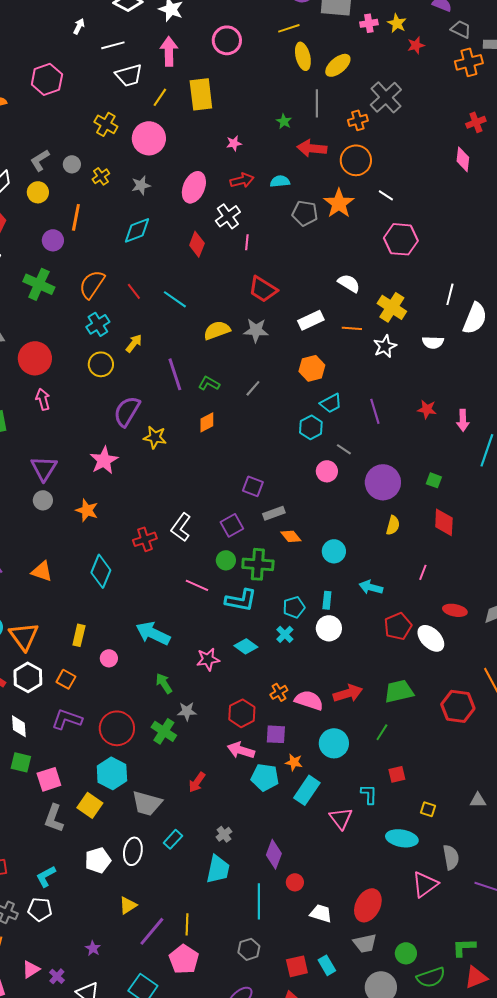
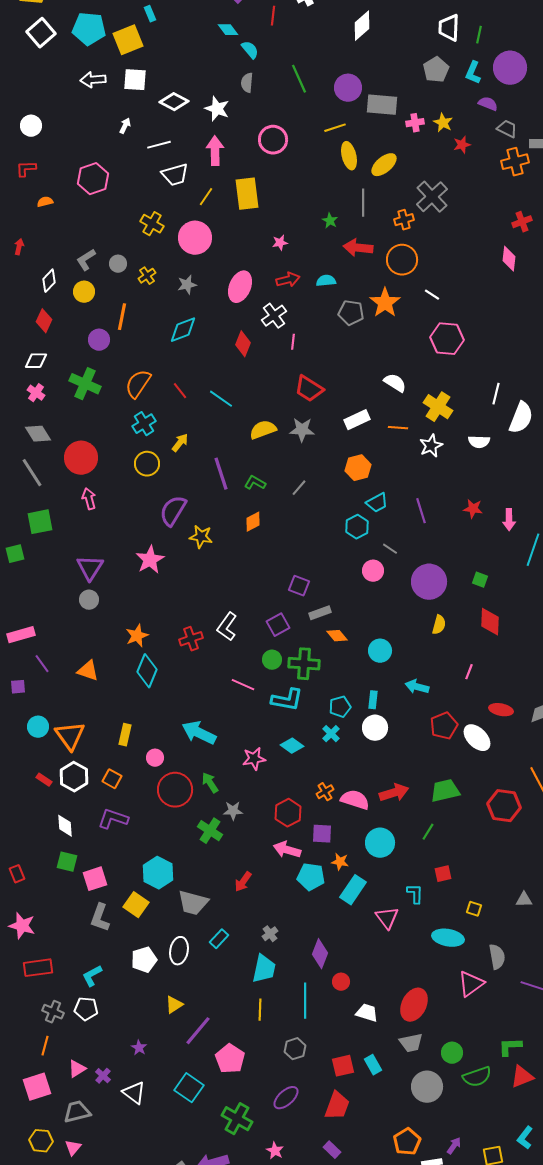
orange star: (87, 510) -> (137, 636), moved, turned 30
red circle: (117, 728) -> (175, 790), moved
yellow line: (187, 924) -> (260, 1010), moved

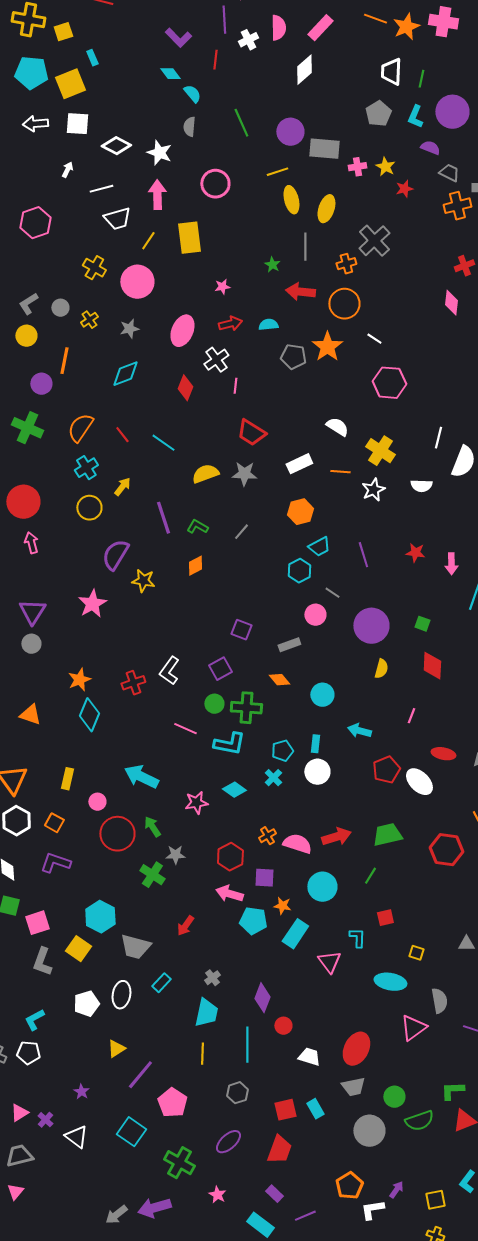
yellow ellipse: (384, 165) -> (326, 209), turned -32
gray rectangle: (320, 613) -> (289, 645), moved

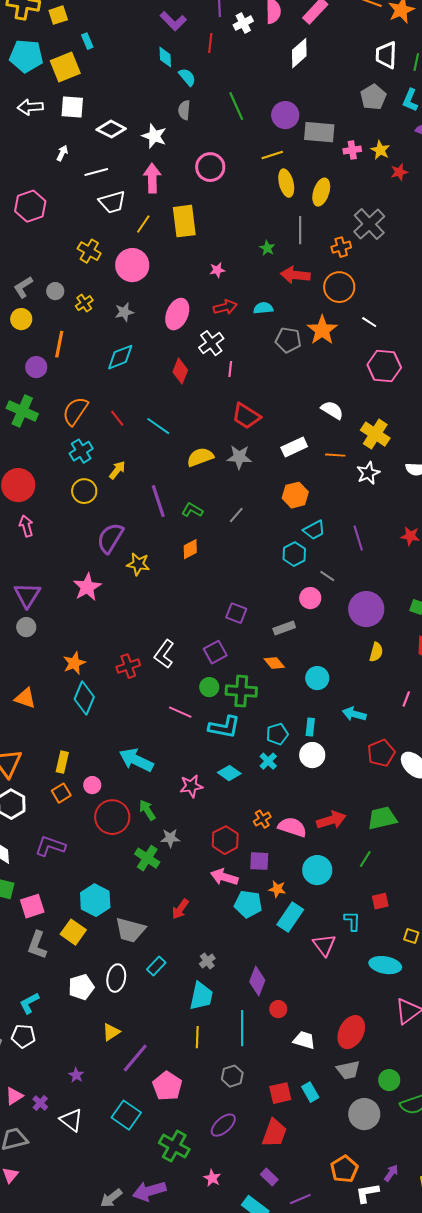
cyan diamond: (170, 74) -> (165, 57), turned 35
orange square: (54, 823) -> (61, 793), moved, turned 30

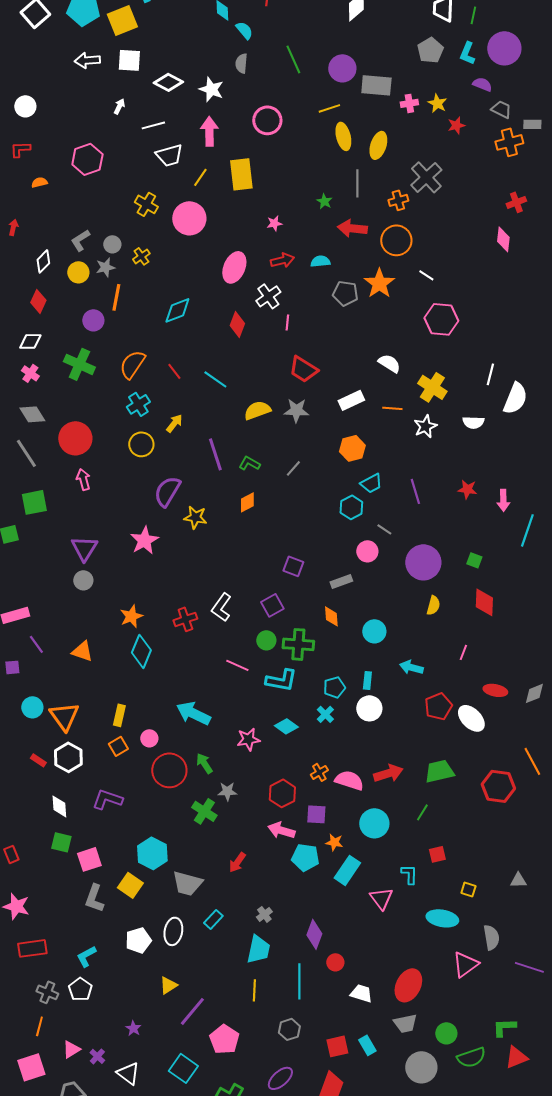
gray star: (124, 312) -> (105, 267), moved
orange diamond: (274, 663) -> (331, 616), turned 35
white pentagon: (23, 1036) -> (80, 989), turned 30

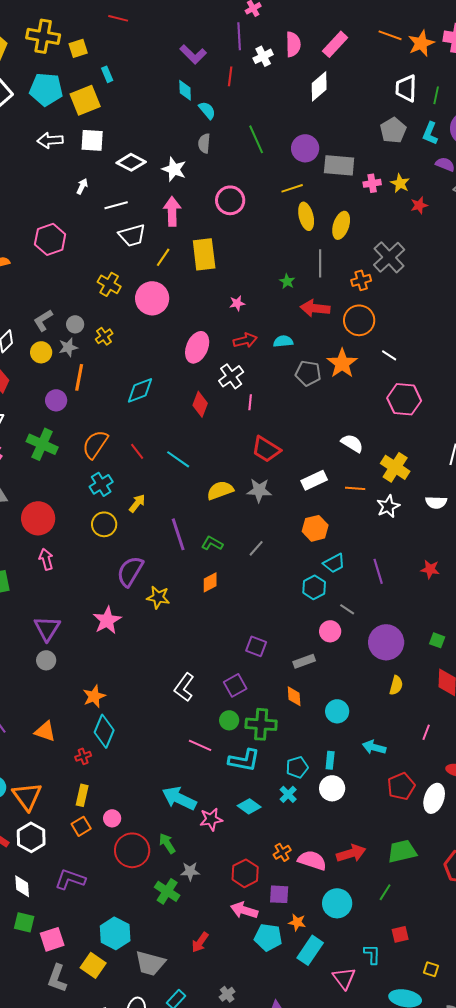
red cross: (185, 619) -> (83, 756), moved, size x0.7
cyan arrow: (193, 713) -> (179, 798), moved
white ellipse: (471, 718) -> (434, 798), turned 64

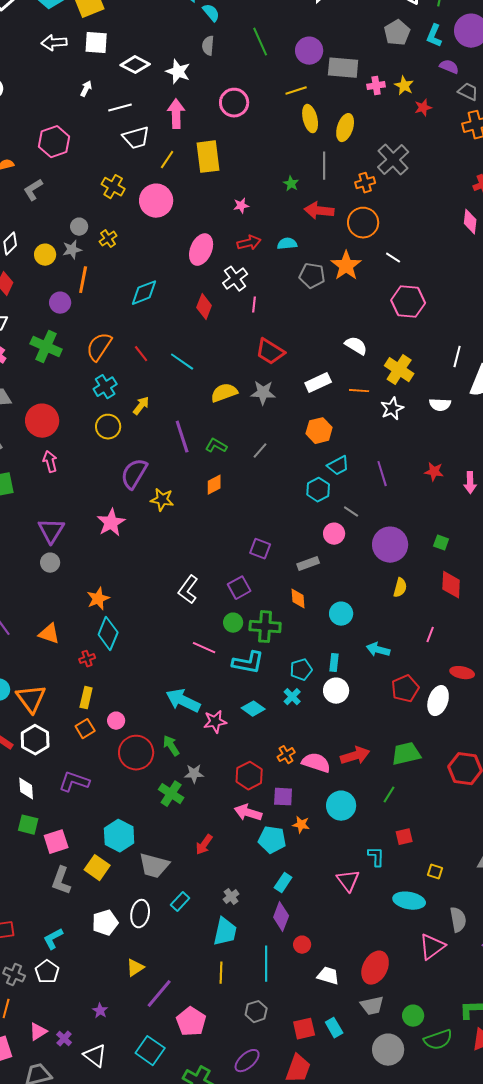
gray L-shape: (43, 320) -> (33, 190), moved
cyan rectangle: (310, 950) -> (283, 883), moved, size x0.7

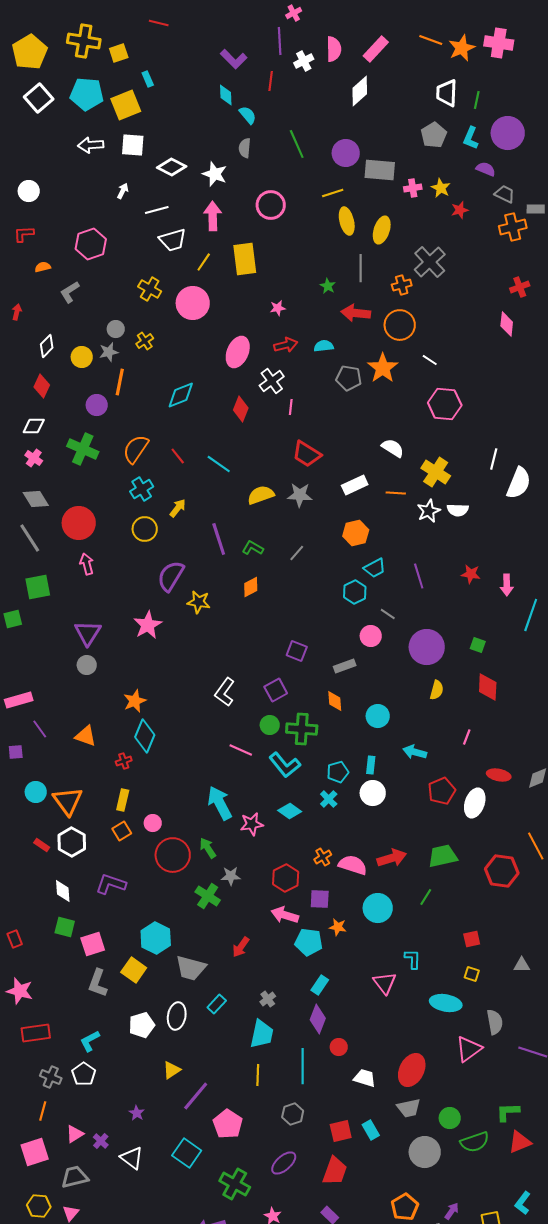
white semicircle: (440, 405) -> (458, 510), moved
cyan L-shape: (248, 663) -> (285, 765), turned 40
cyan arrow: (183, 701) -> (220, 803), turned 36
red square: (404, 837) -> (472, 939), moved

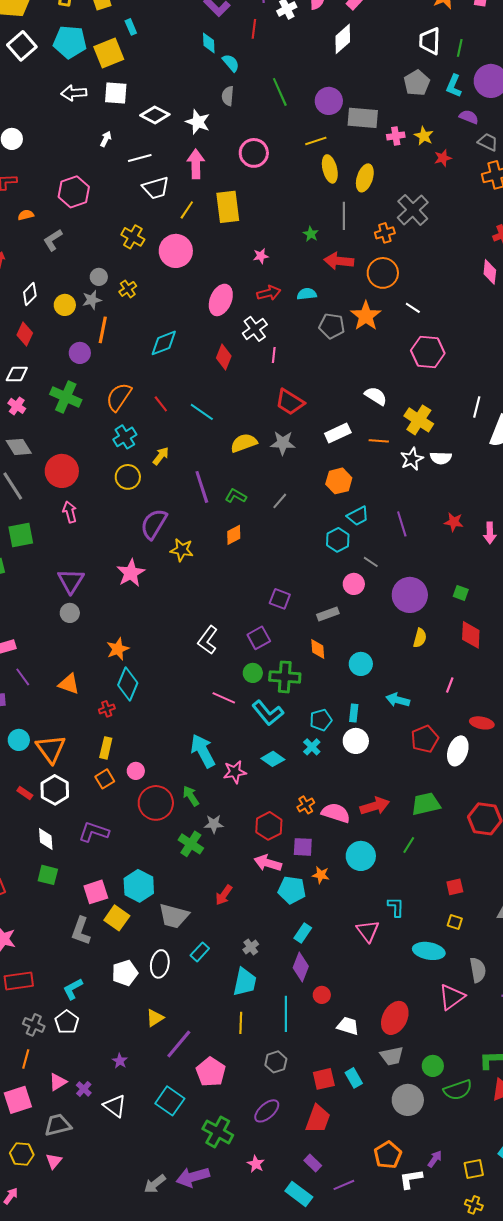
pink square: (93, 944) -> (96, 892), moved

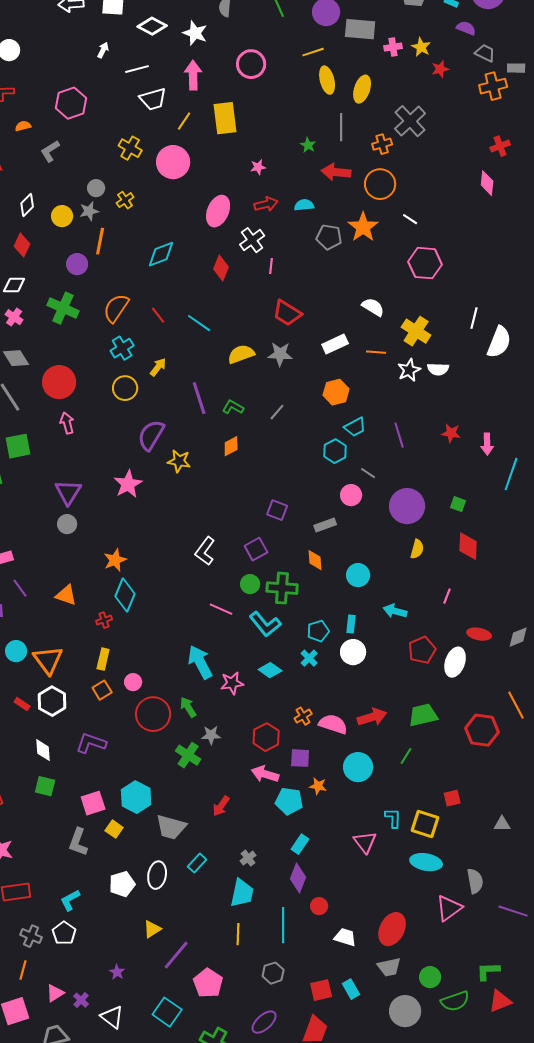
yellow square: (117, 918) -> (114, 829), size x0.7
yellow square: (455, 922) -> (425, 824), moved, size x1.8

